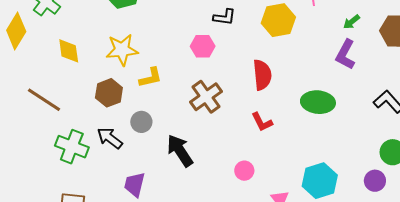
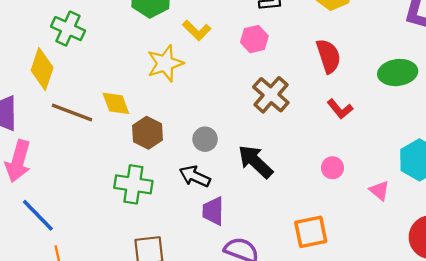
yellow diamond: (69, 51) -> (116, 103), moved
yellow L-shape: (151, 78) -> (197, 30), moved, turned 70
brown hexagon: (109, 93) -> (148, 133), moved
brown line: (44, 100) -> (72, 113), moved
black arrow: (110, 138) -> (195, 176), moved

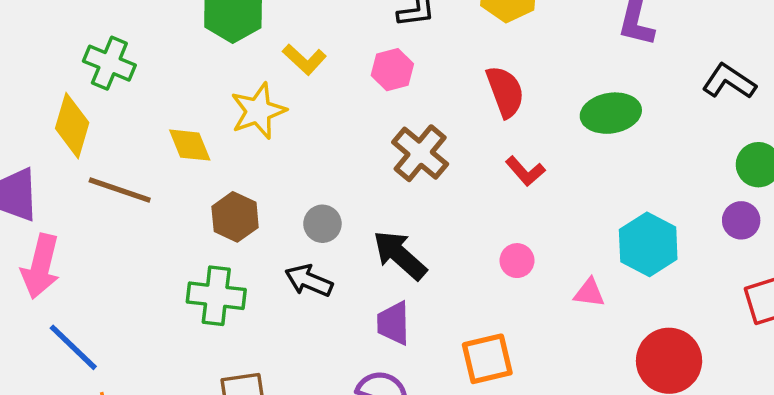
yellow diamond: (116, 103) -> (190, 145), moved
pink triangle: (379, 191) -> (589, 293), turned -30
purple trapezoid: (213, 211) -> (393, 323), moved

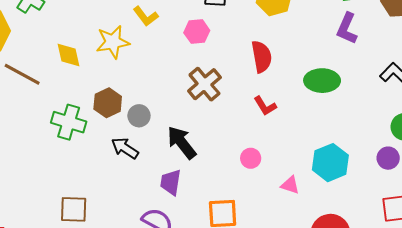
brown hexagon: (235, 217) -> (108, 103), moved
green cross: (216, 296) -> (69, 122), moved

